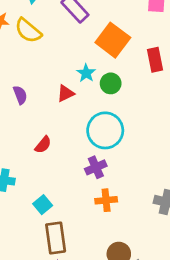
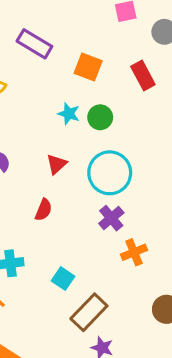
orange square: (113, 40) -> (88, 67), size x0.7
red triangle: (66, 93) -> (56, 164), moved
brown rectangle: (56, 238) -> (89, 312), turned 68

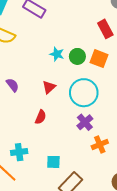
orange square: (88, 67) -> (99, 59), moved
cyan square: (63, 279) -> (53, 162), turned -32

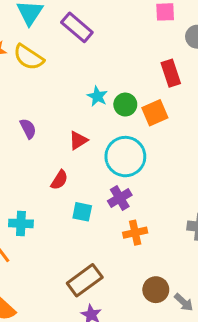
orange square: (99, 59) -> (155, 113), turned 36
cyan square: (53, 162) -> (82, 212), moved

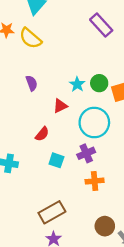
purple rectangle: (77, 27) -> (101, 25), moved
cyan star: (97, 96) -> (77, 84), moved
purple semicircle: (28, 129) -> (32, 83), moved

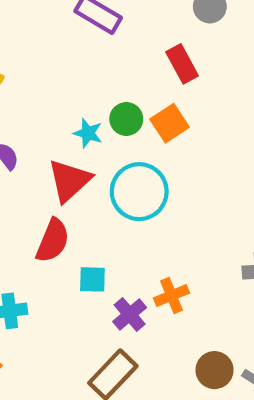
red triangle: (60, 106) -> (69, 181), size x1.6
red semicircle: (42, 134) -> (53, 241), size x1.5
purple cross: (86, 153) -> (130, 314), moved

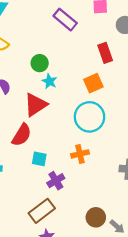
green circle: (126, 119) -> (40, 63), moved
cyan circle: (139, 192) -> (90, 117), moved
orange cross: (172, 295) -> (80, 154), moved

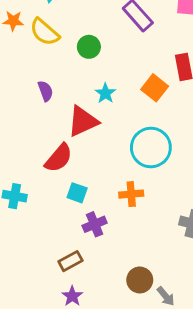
green circle: (40, 63) -> (89, 47), moved
orange square: (93, 83) -> (155, 88), moved, turned -36
brown rectangle: (42, 211) -> (70, 261), size x0.7

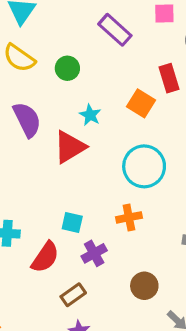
purple semicircle: (45, 91) -> (27, 120), size x1.6
red semicircle: (59, 158) -> (45, 257), moved
brown circle: (140, 280) -> (144, 286), moved

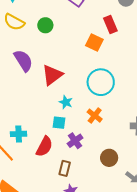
cyan star: (90, 115) -> (66, 102), moved
orange cross: (129, 217) -> (95, 116), turned -35
brown rectangle: (73, 295) -> (65, 168), turned -35

